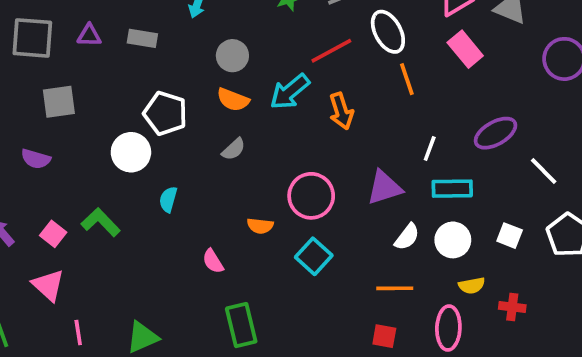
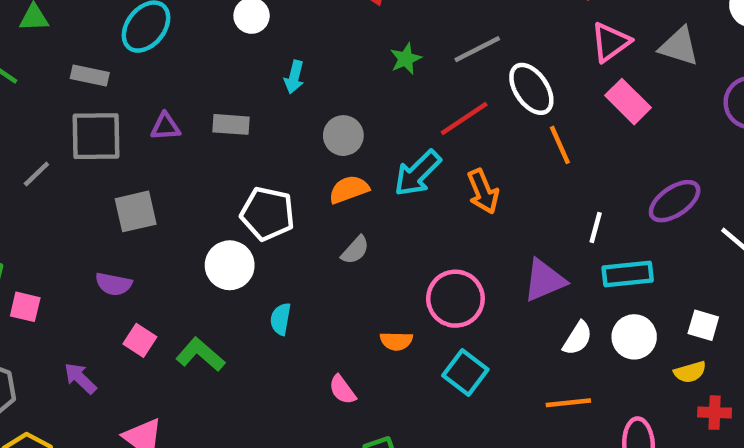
orange semicircle: (233, 100) -> (349, 189), turned 144
pink square: (53, 234) -> (140, 340), moved
yellow semicircle: (472, 286) -> (690, 372), moved

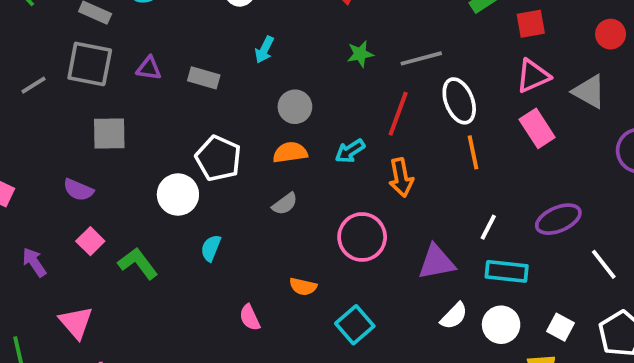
red line: (464, 119) -> (398, 114), turned -48
cyan arrow: (418, 173) -> (350, 151), size x0.7
pink circle: (455, 299) -> (362, 237), moved

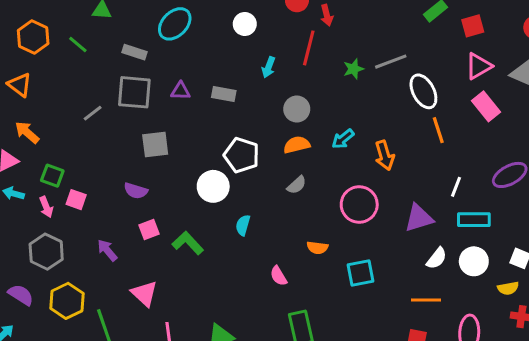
green star: (360, 54) -> (353, 69), moved
red line: (398, 114) -> (309, 48), moved
pink square: (90, 241) -> (149, 229), turned 30
cyan square: (355, 325) -> (361, 273), turned 36

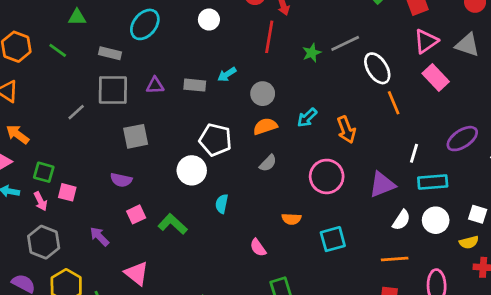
cyan arrow: (269, 67) -> (227, 74), moved, turned 42

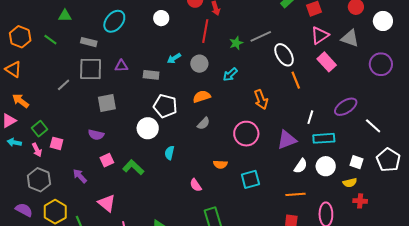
gray rectangle: (195, 85) -> (151, 75), moved
gray circle: (263, 94) -> (199, 64), moved
cyan arrow: (307, 118) -> (230, 75), moved
green square: (44, 172) -> (39, 129), turned 35

